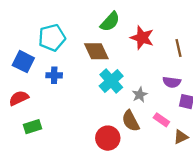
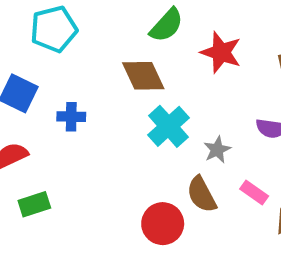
cyan pentagon: (52, 38) -> (54, 29), moved

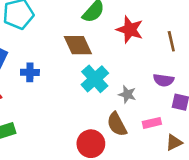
gray star: (217, 150) -> (127, 94), turned -30
pink rectangle: (254, 193) -> (152, 123), turned -48

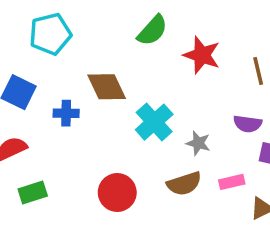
brown diamond: (78, 45) -> (107, 87), moved
brown semicircle: (117, 124) -> (184, 184), turned -80
red circle: (91, 144) -> (117, 192), moved

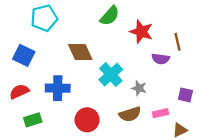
blue cross: (66, 113) -> (58, 88), moved, size x1.5
purple semicircle: (248, 124) -> (161, 59), moved

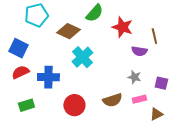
brown diamond: (80, 52) -> (68, 31), moved, turned -40
cyan cross: (111, 75) -> (82, 57), moved
gray star: (139, 88) -> (134, 77), moved
red semicircle: (19, 92) -> (20, 72), moved

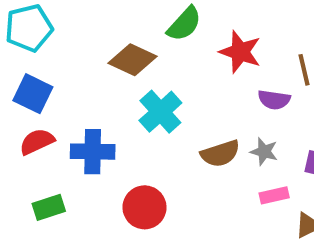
cyan pentagon: (36, 15) -> (29, 28), moved
brown semicircle: (112, 100) -> (220, 154), moved

